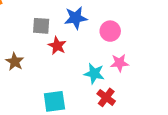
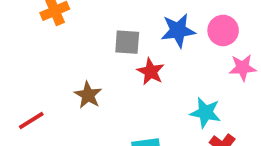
pink circle: (110, 31) -> (223, 30), moved
pink star: (119, 63) -> (243, 68), moved

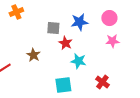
pink circle: (223, 30) -> (109, 18), moved
cyan star: (205, 113) -> (78, 61), moved

